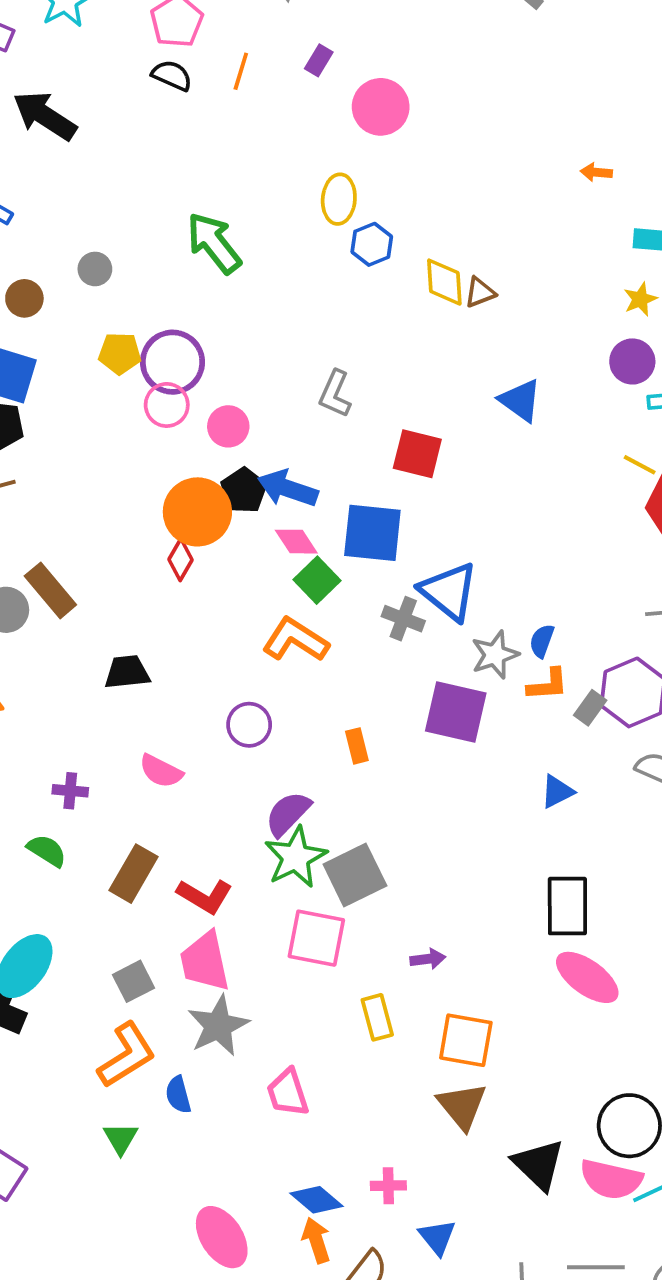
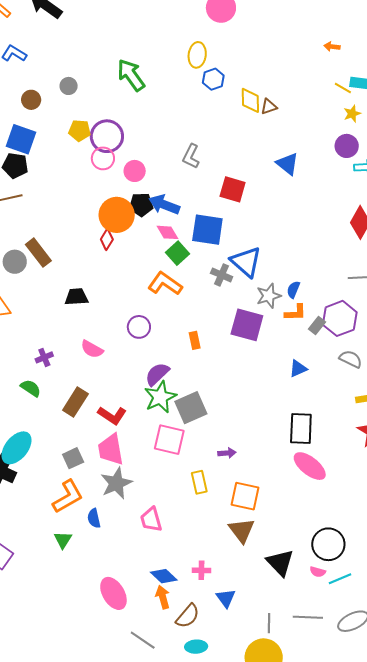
yellow line: (640, 465) -> (343, 88), moved
black pentagon: (244, 490) -> (141, 205), turned 30
purple cross: (70, 791) -> (44, 357), turned -30
pink semicircle: (611, 1179) -> (318, 572), size x0.5

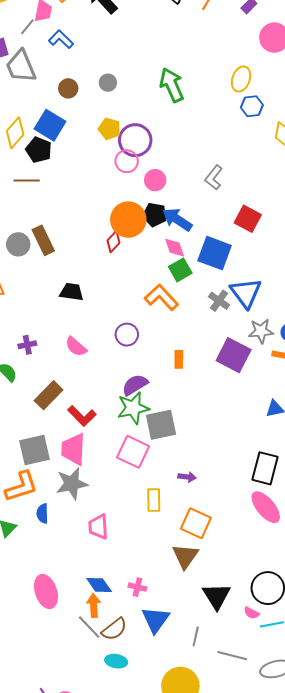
gray square: (73, 458) -> (34, 450), size x1.5
blue triangle: (226, 598) -> (156, 620), size x1.4
gray line: (269, 623) -> (196, 636), moved
gray line: (143, 640) -> (89, 627), moved

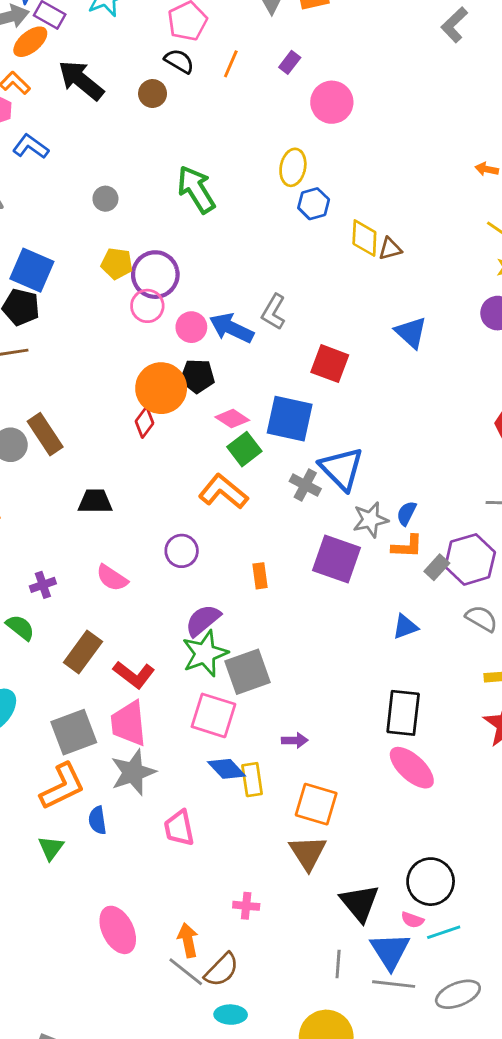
brown circle: (68, 88) -> (153, 94), moved
blue arrow: (177, 219) -> (232, 328), moved
pink diamond: (175, 248) -> (232, 419), turned -30
blue diamond: (99, 585) -> (227, 769), moved
blue triangle: (156, 620) -> (390, 951), moved

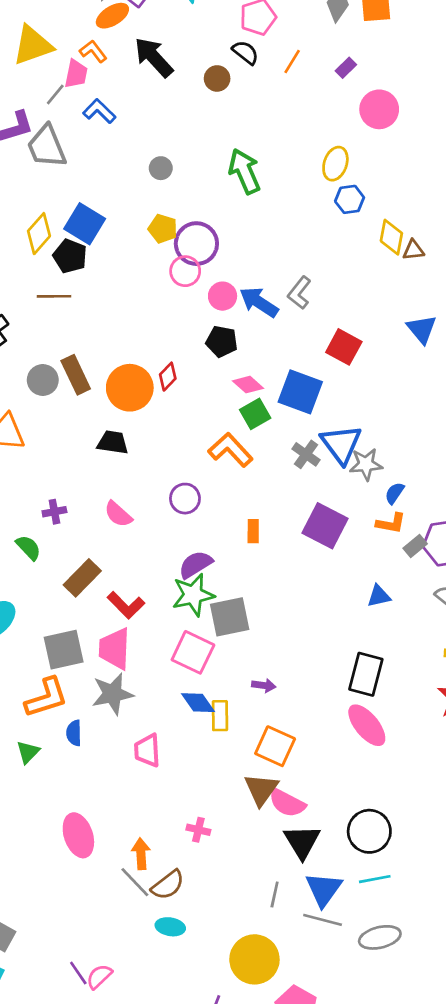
orange circle: (161, 388) -> (130, 388), moved
gray star: (370, 520) -> (366, 464), moved
pink semicircle: (412, 920) -> (287, 803), moved, size x1.8

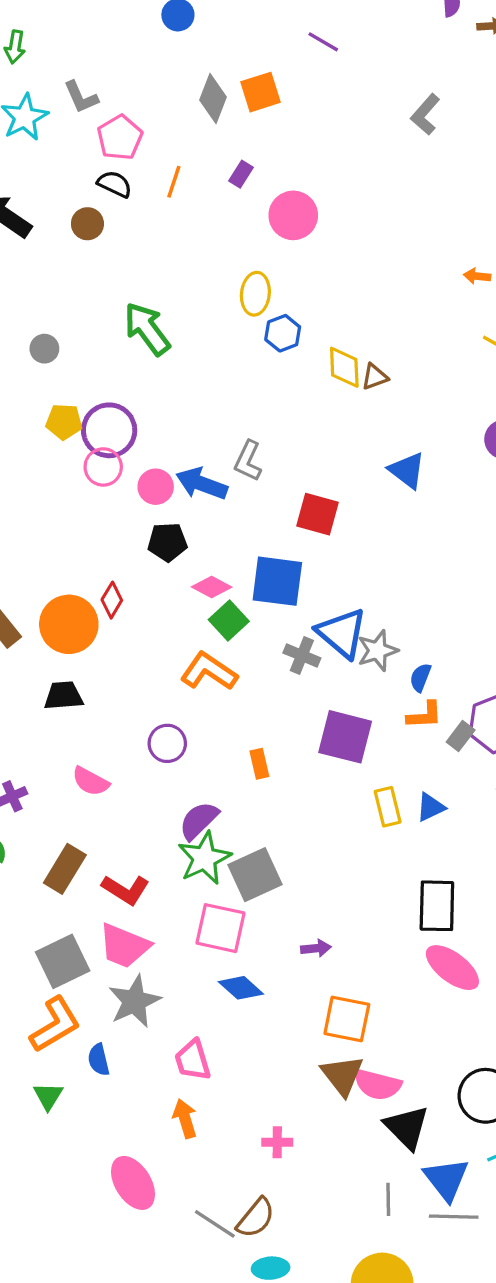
pink trapezoid: (115, 649) -> (124, 946), turned -57
yellow rectangle: (220, 716) -> (388, 807), moved
orange arrow: (141, 854) -> (185, 1119), moved

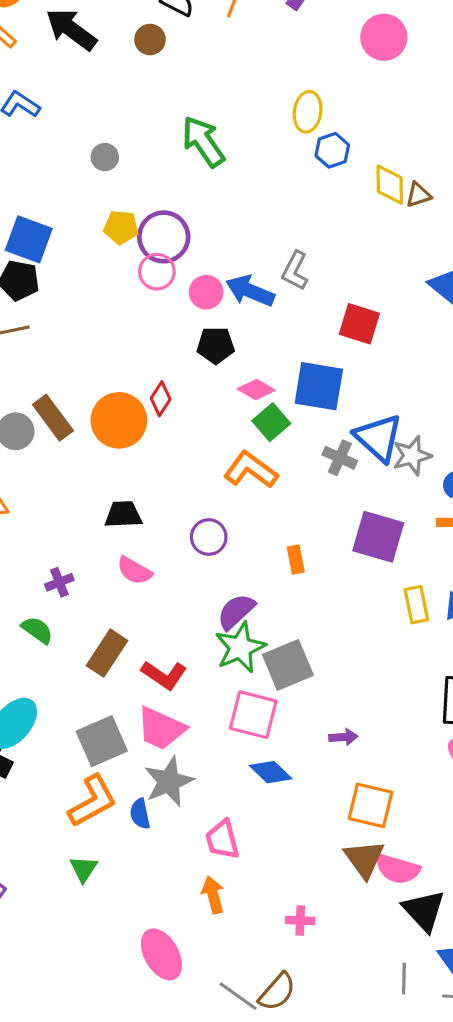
pink circle: (293, 215) -> (384, 37), moved
black trapezoid: (64, 696) -> (123, 514), moved
blue semicircle: (99, 1060) -> (140, 814), moved

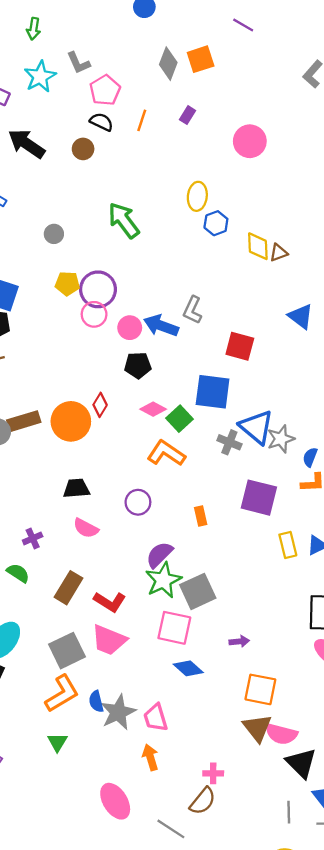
pink diamond: (256, 390) -> (153, 409), moved
brown rectangle: (53, 418) -> (24, 421), turned -68
gray star: (169, 782) -> (118, 712), moved
brown semicircle: (277, 992) -> (203, 801), moved

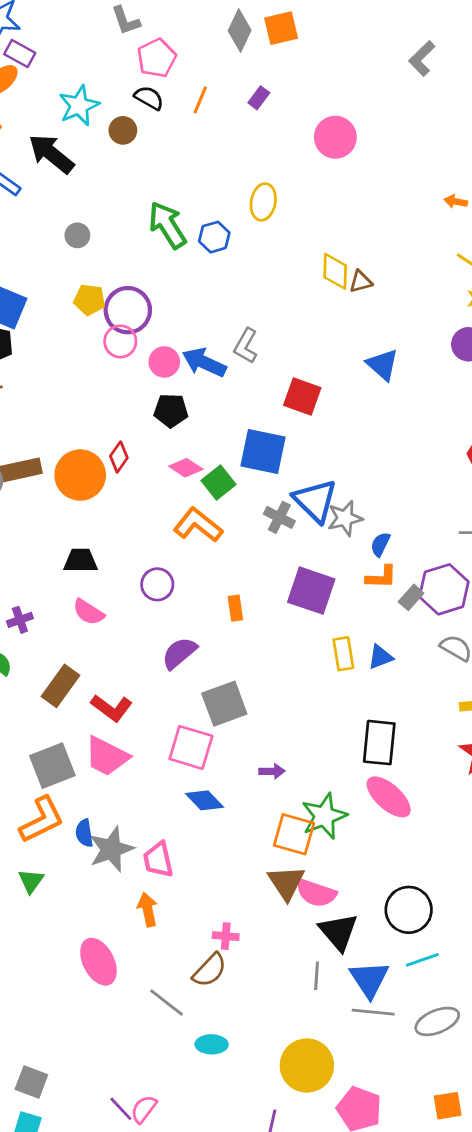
cyan star: (40, 77) -> (79, 106), moved
black arrow: (27, 144) -> (51, 154), moved
blue hexagon: (216, 223) -> (214, 237), moved
green star: (163, 580) -> (324, 816), moved
gray line: (289, 812) -> (317, 976), moved

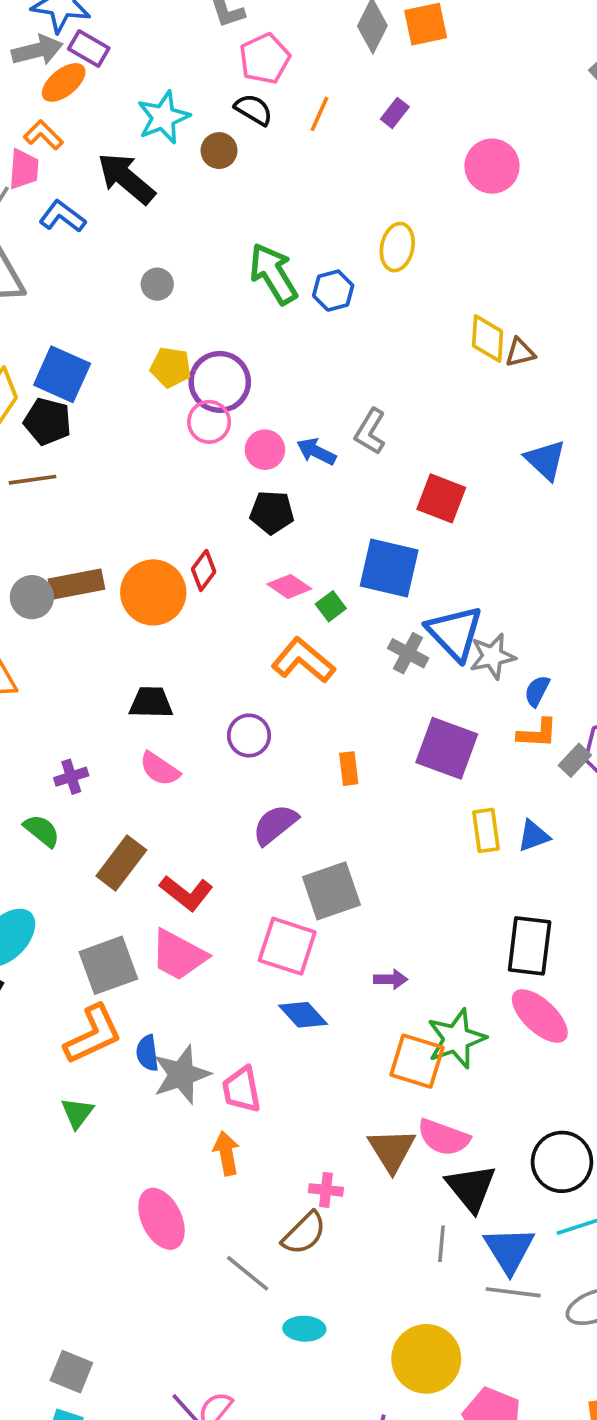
blue arrow: (204, 362) -> (316, 452), size x0.7
green square: (218, 482) -> (331, 606), size x0.7
brown triangle: (286, 883) -> (392, 1150), moved

